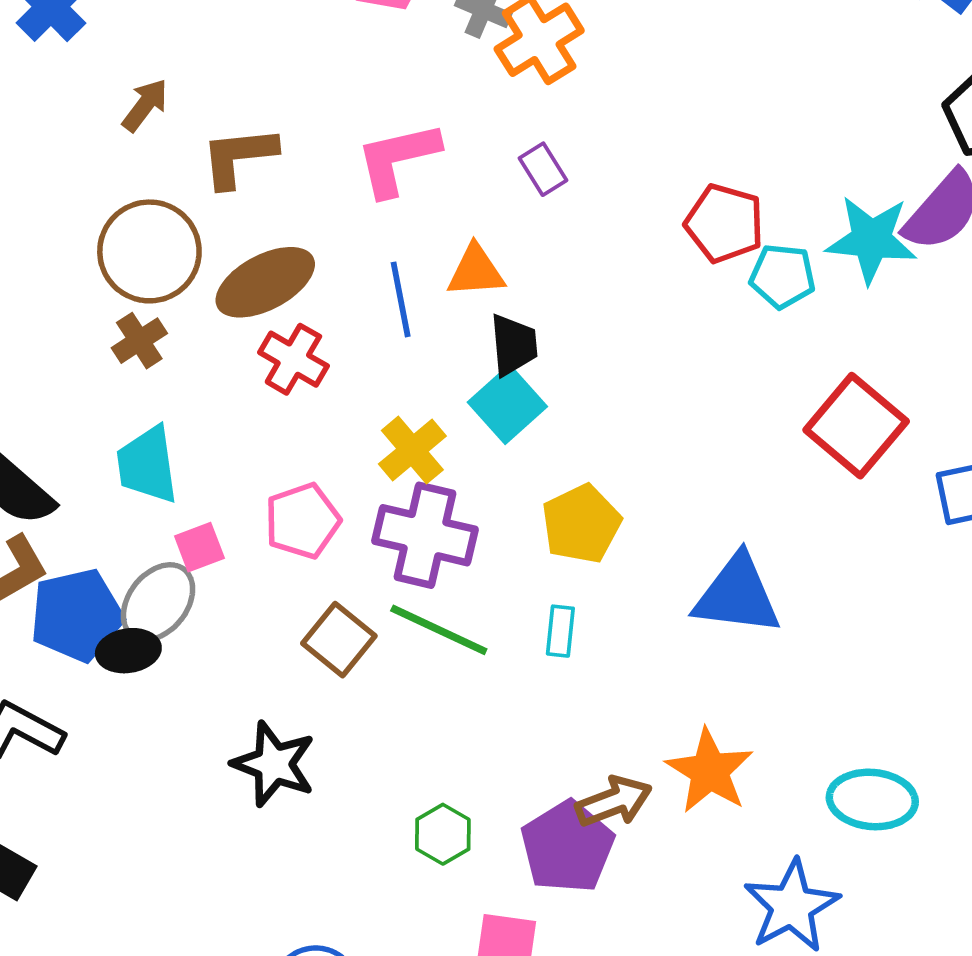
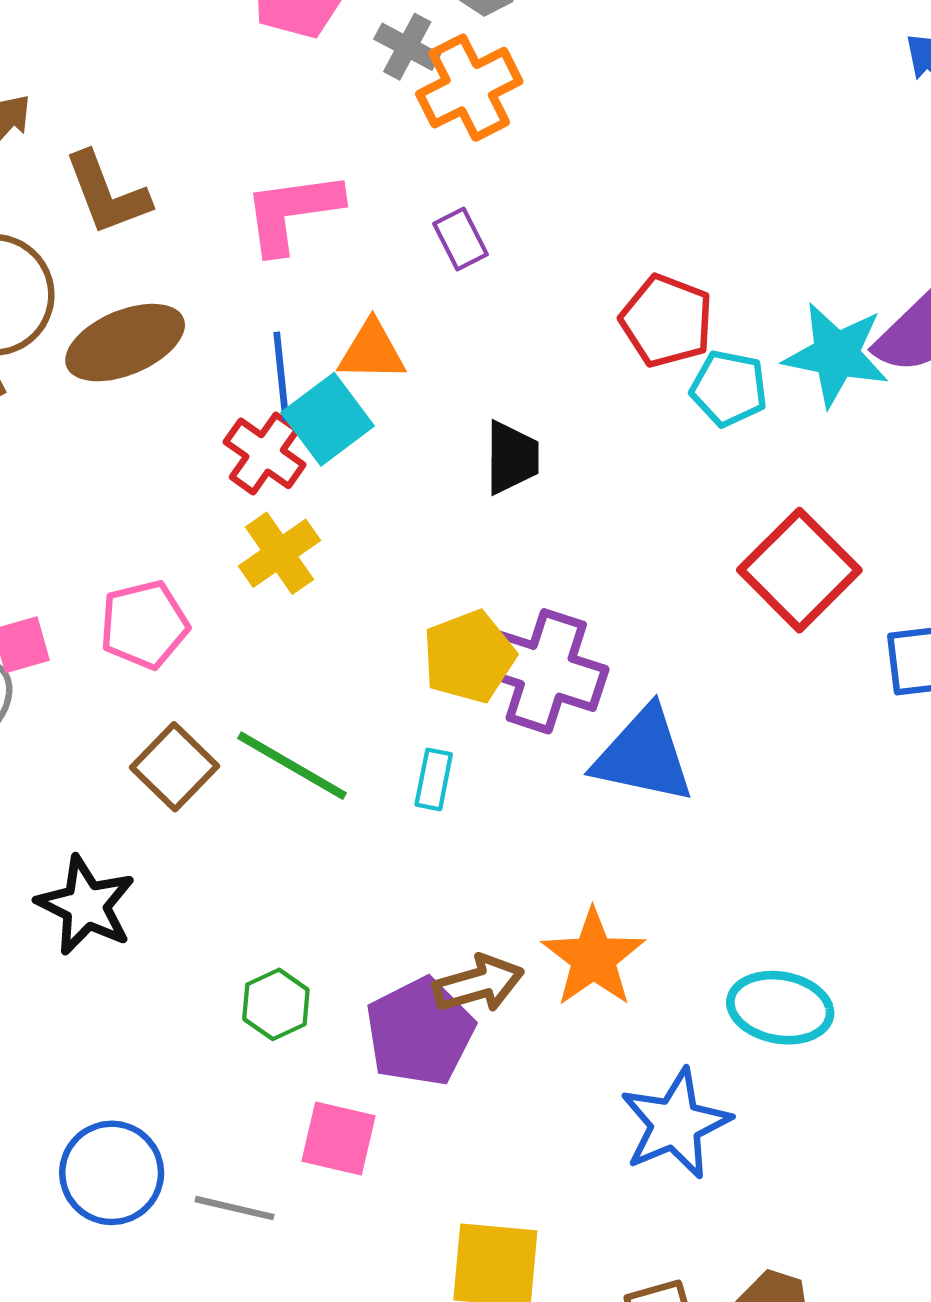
brown L-shape: (239, 157) -> (107, 193), turned -110
black trapezoid: (514, 345) -> (512, 458), moved
red cross: (293, 359) -> (265, 453), moved
cyan square: (507, 404) -> (328, 419), moved
purple cross: (425, 535) -> (546, 671), moved

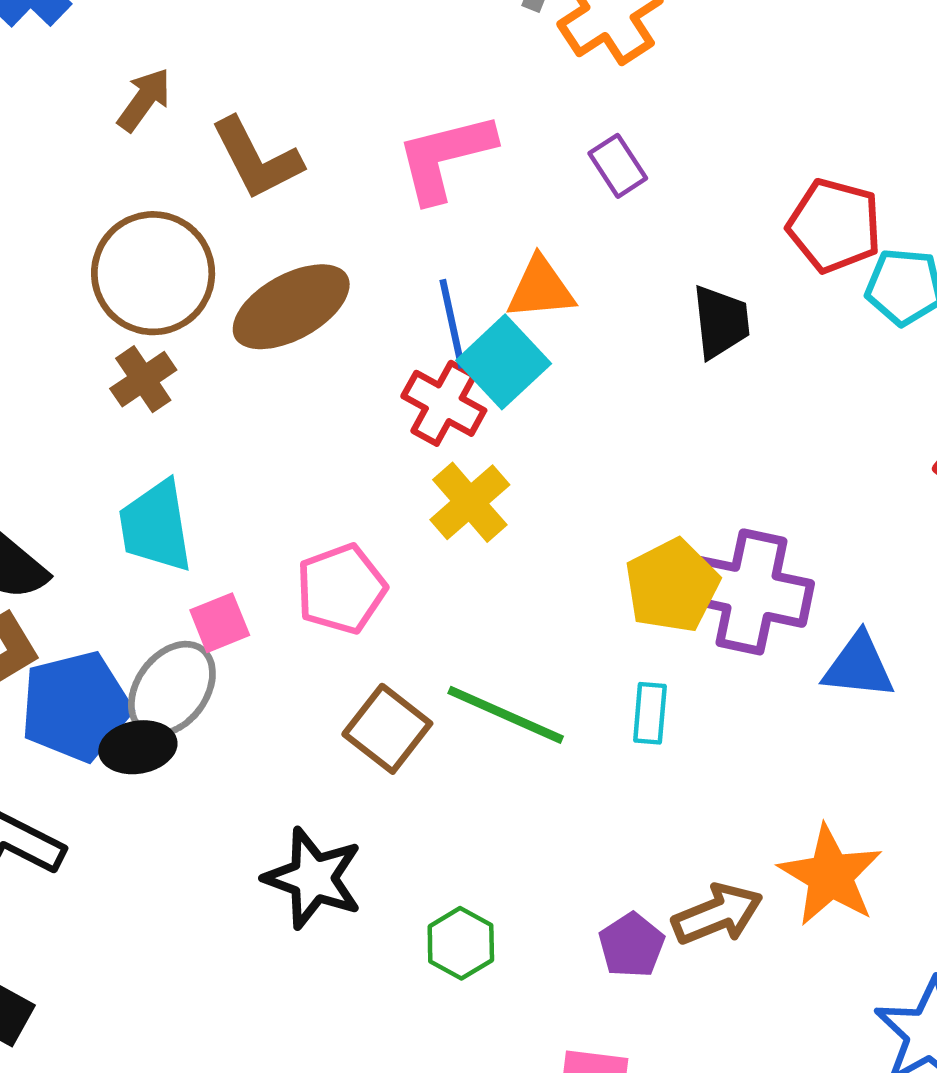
black trapezoid: (512, 458) -> (721, 322), moved
blue triangle: (643, 755) -> (859, 666), size x0.7
green hexagon: (276, 1004) -> (461, 943), moved
purple pentagon: (420, 1032) -> (632, 945), moved, size x0.6

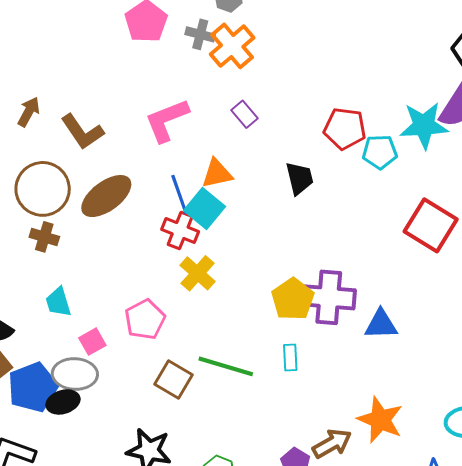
brown cross: (143, 379) -> (44, 237), turned -32
cyan trapezoid: (156, 526) -> (58, 302), size x0.7
gray ellipse: (172, 689) -> (75, 374), turned 63

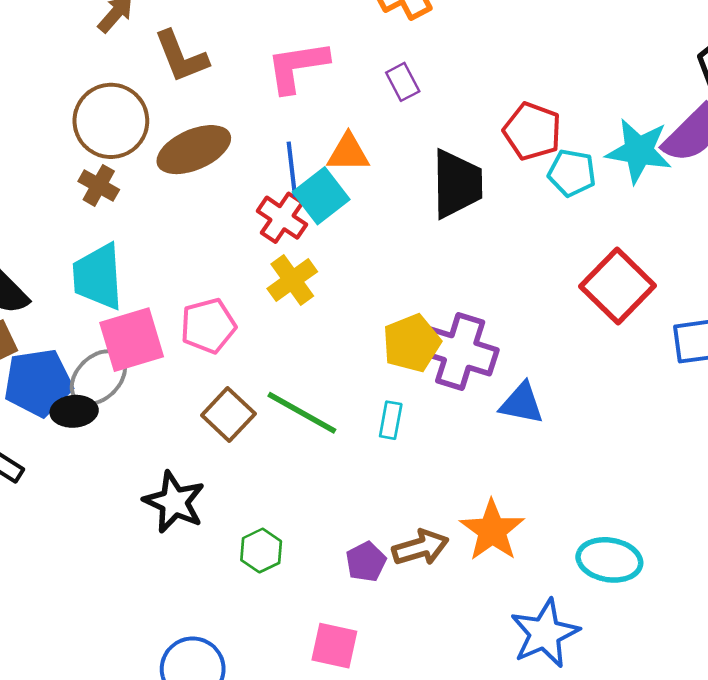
black trapezoid: (300, 178) -> (457, 184), size x1.5
cyan trapezoid: (58, 302) -> (98, 277), size x1.6
pink square: (92, 342) -> (132, 340), size x1.8
gray ellipse: (75, 374) -> (98, 378), turned -60

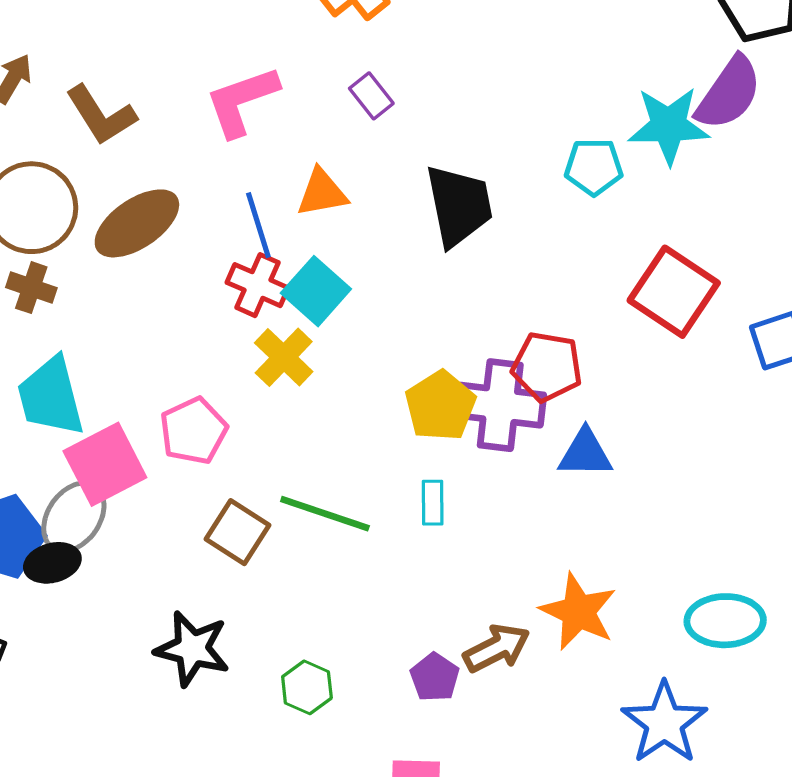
red pentagon: (532, 131) -> (547, 367), moved
cyan square: (321, 196) -> (316, 291), moved

